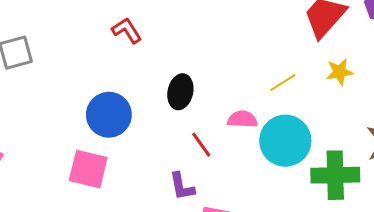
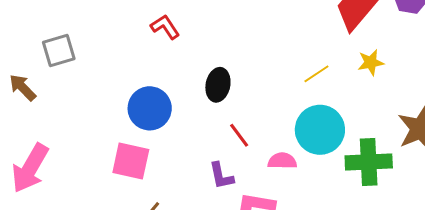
pink semicircle: (242, 119) -> (282, 161), moved

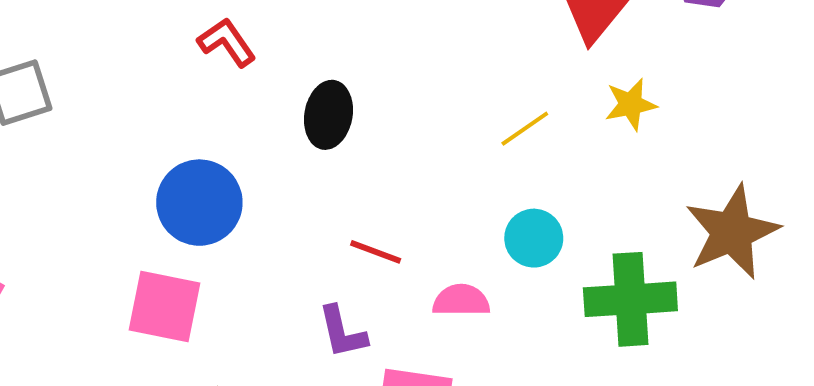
black ellipse: (218, 85) -> (328, 115), moved
cyan circle: (320, 130) -> (534, 238), size x0.6
red line: (239, 135) -> (376, 252), turned -32

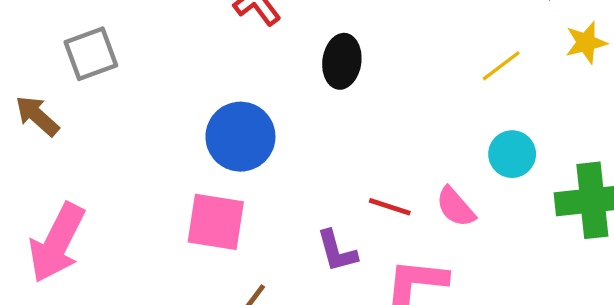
red line: (376, 252) -> (390, 207), moved
pink semicircle: (461, 300) -> (456, 207), turned -129
purple L-shape: (342, 332) -> (337, 251), moved

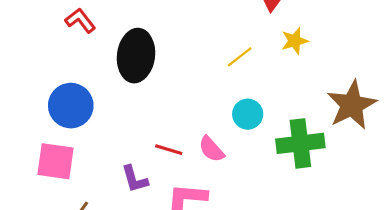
black ellipse: (342, 61) -> (136, 56), size x1.5

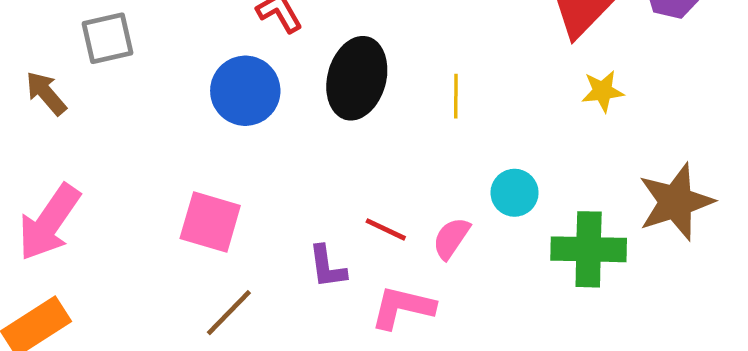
yellow line: (240, 57) -> (456, 96), moved, turned -60
blue circle: (71, 106) -> (245, 91), moved
pink semicircle: (211, 149) -> (451, 238), turned 68

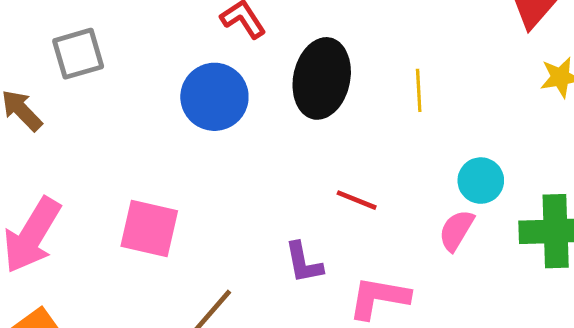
pink square: (210, 222) -> (149, 229), moved
red line: (386, 229) -> (357, 200), moved
pink semicircle: (451, 238) -> (456, 230), moved

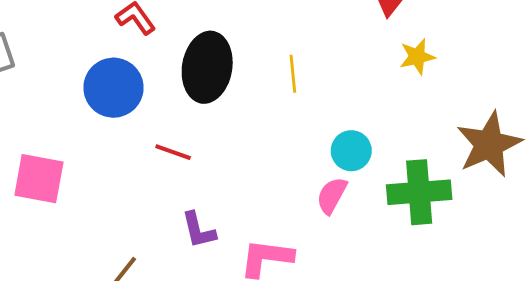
red line: (357, 200) -> (173, 152), moved
pink square: (149, 229) -> (39, 179), moved

